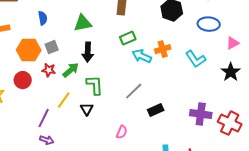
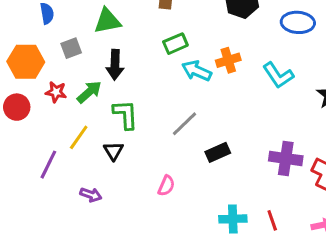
gray square: (52, 47) -> (71, 48), moved
purple arrow: (47, 140) -> (91, 195), moved

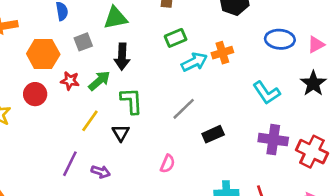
blue ellipse: (298, 22) -> (280, 39), moved
cyan arrow: (197, 71) -> (194, 62), turned 130
cyan L-shape: (278, 75) -> (267, 93), moved
purple line: (48, 165) -> (70, 164), moved

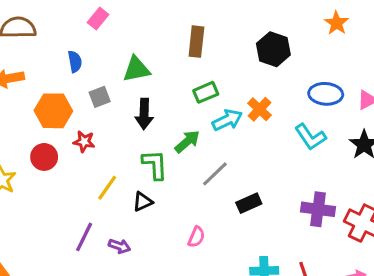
orange cross: (222, 53) -> (260, 109), turned -30
green arrow: (99, 81) -> (187, 142), moved
cyan L-shape: (267, 93) -> (310, 137), moved
black triangle: (121, 133) -> (143, 202), turned 36

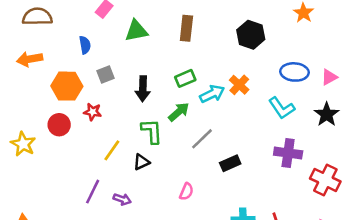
green triangle: (136, 69) -> (136, 31), moved
green rectangle: (206, 92) -> (185, 78), moved
purple cross: (318, 209) -> (288, 153), moved

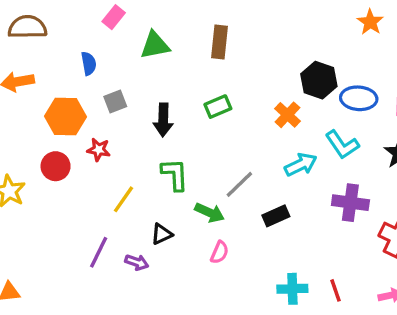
black hexagon: (251, 35) -> (319, 80), moved
cyan arrow: (212, 94) -> (301, 165), moved
green arrow: (179, 112) -> (210, 213), moved, turned 65
black triangle: (141, 162) -> (162, 234), moved

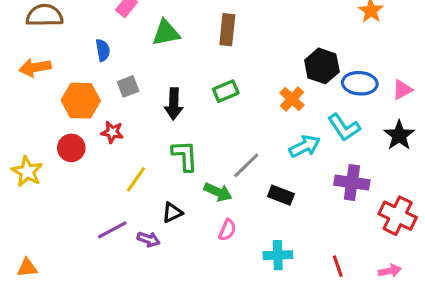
black rectangle: (276, 216) -> (281, 195), turned 45
purple line: (99, 252) -> (112, 230), turned 36
cyan cross: (292, 289) -> (278, 255), moved

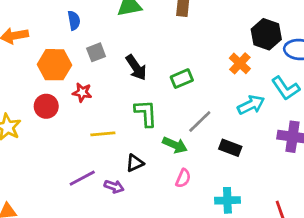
green rectangle: (226, 91) -> (182, 79), moved
black arrow: (174, 104) -> (136, 67), turned -36
yellow line: (136, 179) -> (103, 134), turned 50

